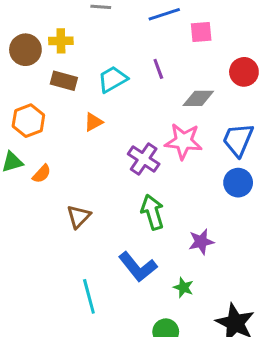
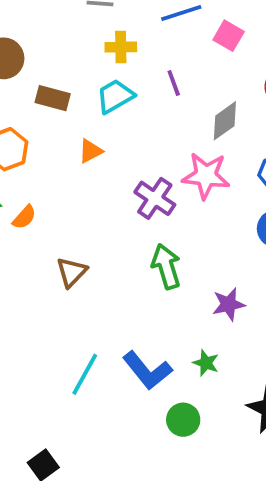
pink square: (201, 32) -> (229, 36), turned 35
yellow cross: (61, 41) -> (121, 47), moved
gray diamond: (198, 98) -> (225, 121), turned -36
blue L-shape: (138, 267) -> (147, 370), moved
cyan line: (89, 296) -> (85, 374), turned 44

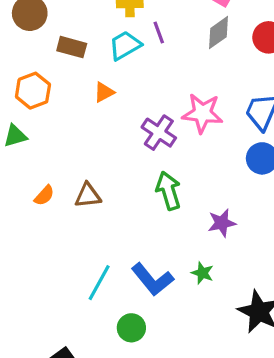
purple line: (174, 83) -> (159, 33), moved
gray diamond: (225, 121) -> (219, 33), moved
orange semicircle: (24, 217) -> (44, 196), moved
brown triangle: (72, 272) -> (88, 196), turned 40
green circle: (183, 420) -> (131, 328), moved

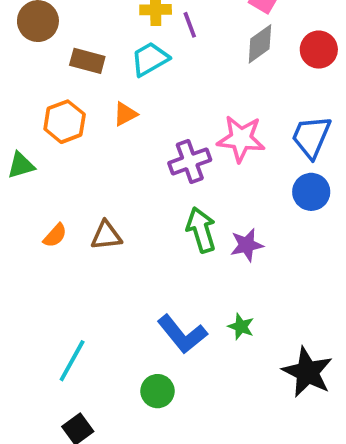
purple line: (159, 33) -> (190, 25), moved
orange hexagon: (33, 91) -> (65, 122), moved
purple cross: (159, 133) -> (190, 161), turned 36
purple star: (222, 223) -> (247, 245), moved
cyan line: (99, 283) -> (72, 361), moved

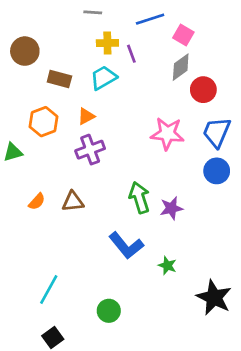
red circle: (319, 50) -> (203, 90), moved
purple cross: (190, 161) -> (90, 150), moved
blue L-shape: (182, 334) -> (126, 246), moved

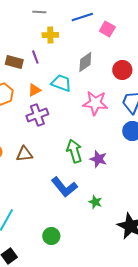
purple line: (131, 54) -> (35, 57), moved
gray diamond: (181, 67) -> (85, 62), moved
cyan trapezoid: (103, 78) -> (61, 83), moved, turned 50
purple star: (171, 208) -> (98, 159), turned 30

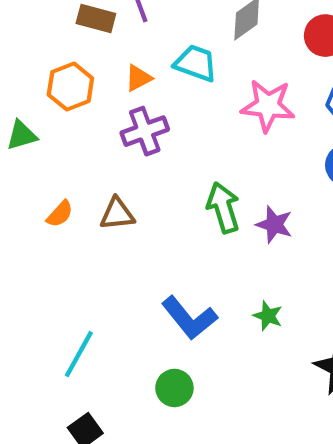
blue L-shape: (64, 187) -> (189, 318), moved

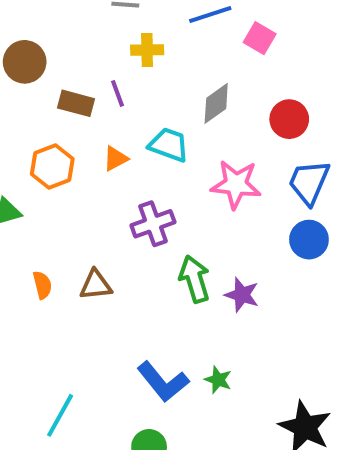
purple cross: (145, 131) -> (153, 224), moved
orange semicircle: (60, 214) -> (42, 285), turned -56
green star: (268, 316) -> (218, 380), moved

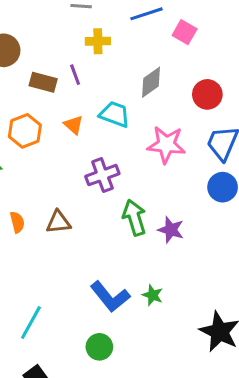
orange triangle: (115, 159) -> (74, 125), turned -50

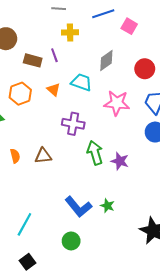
purple cross: (102, 175) -> (73, 124), turned 30

